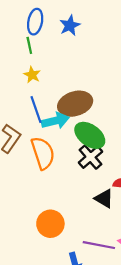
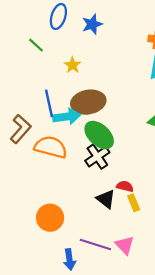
green line: (29, 45) -> (36, 45), moved, turned -42
yellow star: (32, 75) -> (73, 65), moved
orange semicircle: (43, 153) -> (51, 147), turned -64

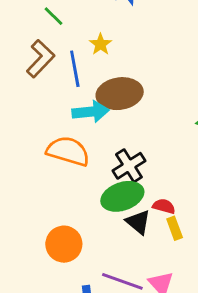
blue line: (49, 103) -> (75, 69), moved
brown L-shape: (21, 129) -> (40, 59), moved
green ellipse: (99, 135) -> (122, 196), moved, turned -64

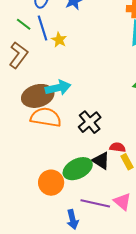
blue line: (75, 69) -> (43, 28), moved
brown ellipse: (120, 94) -> (38, 96), moved
green ellipse: (122, 196) -> (78, 169), moved

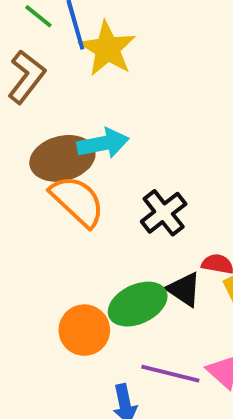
yellow star: (59, 40) -> (107, 49), size x1.8
orange semicircle: (46, 117) -> (77, 201), turned 32

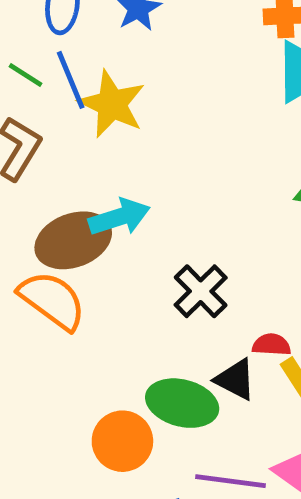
orange semicircle: (77, 201) -> (52, 300), moved
green ellipse: (138, 304) -> (182, 403), turned 46

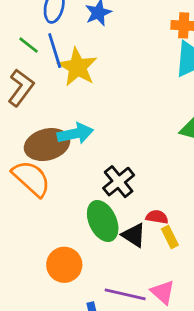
green ellipse: (182, 403) -> (103, 221), moved, turned 45

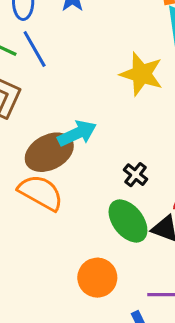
yellow star: (77, 67) -> (141, 74), moved
black cross: (119, 182) -> (136, 175), size x0.7

